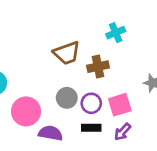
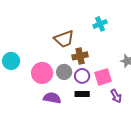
brown cross: (98, 67) -> (80, 56), moved
pink circle: (26, 111) -> (42, 73), moved
purple arrow: (123, 132) -> (116, 96), moved, turned -72

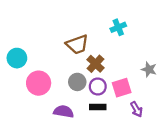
brown cross: (80, 56) -> (95, 64), turned -35
cyan circle: (11, 61) -> (17, 58), moved
pink circle: (42, 73) -> (39, 83), moved

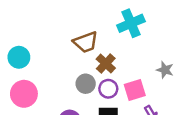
cyan cross: (118, 27) -> (131, 23), size x1.5
pink circle: (39, 83) -> (24, 94), moved

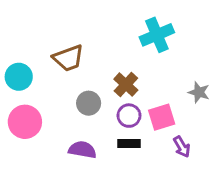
brown trapezoid: (86, 42) -> (68, 58), moved
gray circle: (86, 84) -> (89, 103), moved

